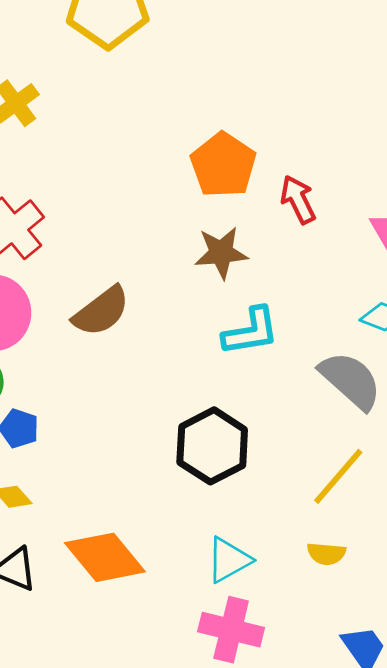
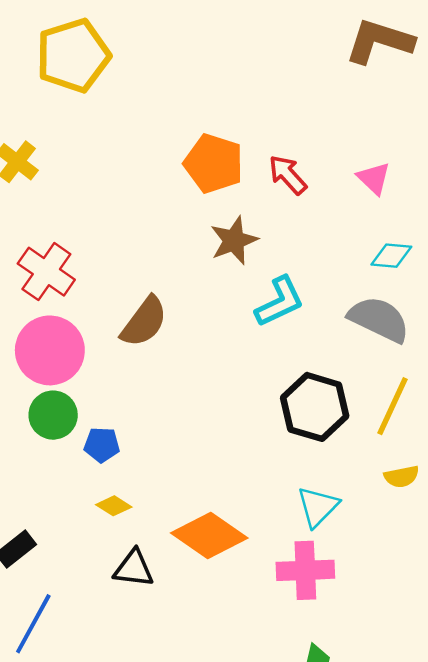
black hexagon: (212, 446) -> (315, 407), moved
pink cross: (231, 630) -> (305, 570), moved

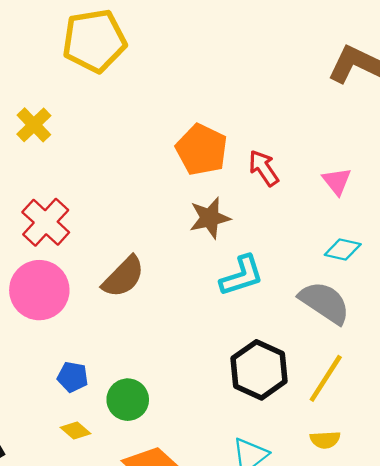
green circle: (53, 415) -> (128, 400), moved

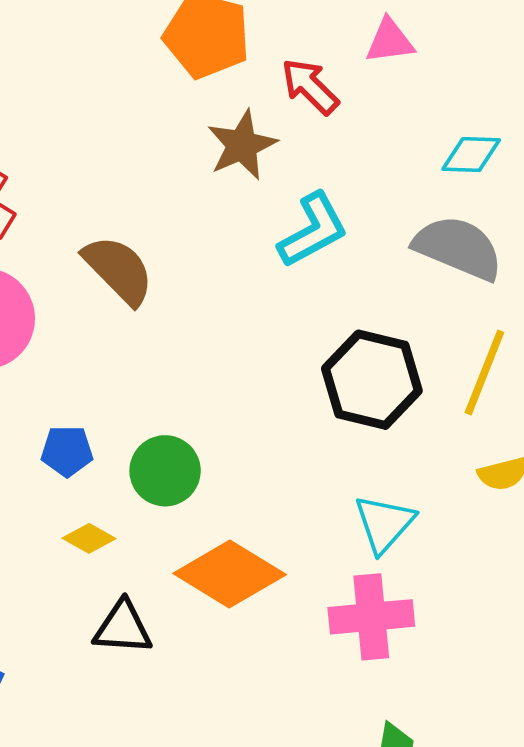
red arrow: (264, 168) -> (310, 86), moved
pink triangle: (337, 181) -> (390, 41), moved, turned -48
brown semicircle: (123, 277) -> (119, 270), turned -78

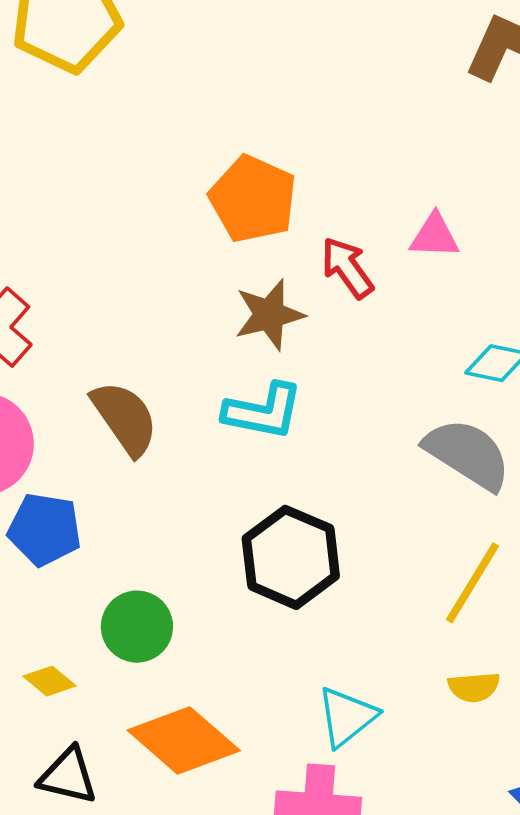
cyan L-shape: (313, 230) -> (263, 411), moved, turned 30
black hexagon: (372, 380) -> (291, 557), moved
blue pentagon: (67, 451) -> (45, 529), moved, size x1.4

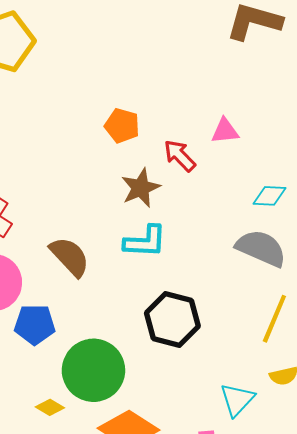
orange pentagon: (253, 199) -> (122, 126), size x0.7
green circle: (137, 627) -> (93, 370), size x1.6
cyan triangle: (347, 717) -> (237, 400), moved

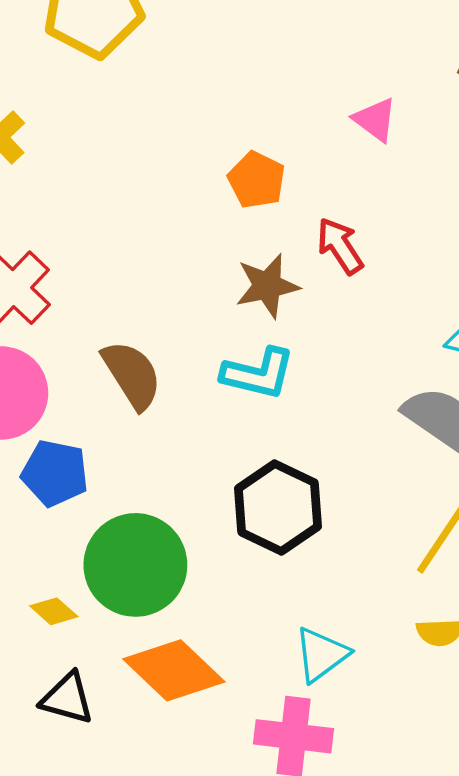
pink triangle: (225, 131) -> (375, 120), moved, turned 32
cyan triangle: (237, 400) -> (321, 655), moved

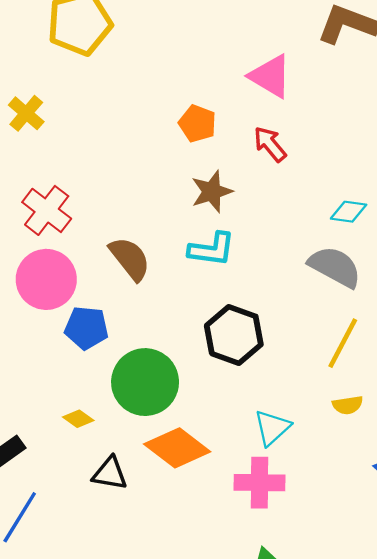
pink triangle: (375, 120) -> (270, 76), size x1.5
red arrow: (340, 246) -> (270, 144), moved
yellow diamond: (54, 611) -> (78, 419), moved

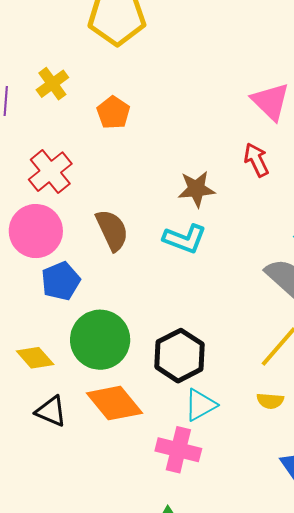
orange pentagon: (197, 123) -> (113, 113), moved
blue pentagon: (86, 328) -> (61, 281), turned 30
black hexagon: (234, 335) -> (180, 356), moved
yellow diamond: (78, 419) -> (35, 358), size x1.4

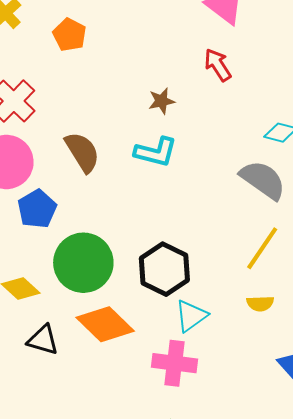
brown star: (196, 189) -> (162, 101), size x0.7

